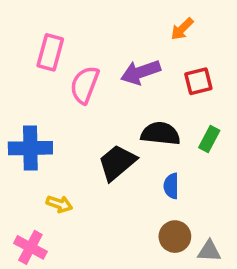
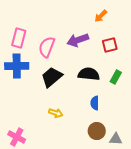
pink rectangle: (50, 52) -> (19, 38), moved
blue cross: (30, 148) -> (17, 66), moved
black trapezoid: (117, 162) -> (52, 77), moved
yellow arrow: (59, 204) -> (56, 113), moved

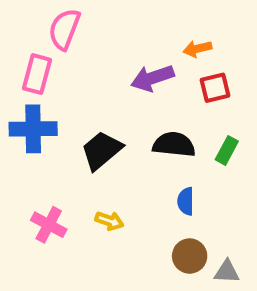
orange arrow: (101, 16) -> (197, 49), moved, turned 32
pink semicircle: (47, 47) -> (64, 29), moved
pink cross: (17, 137) -> (49, 225), moved

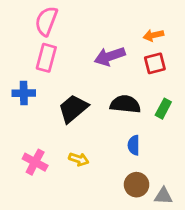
orange arrow: (197, 49) -> (153, 35), moved
pink rectangle: (37, 74) -> (46, 58), moved
blue cross: (33, 129) -> (24, 93), size x0.7

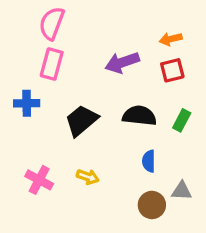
gray triangle: (163, 196) -> (182, 191), moved

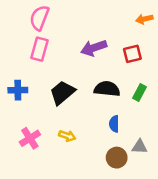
orange arrow: (171, 39) -> (144, 19), moved
blue cross: (27, 103) -> (18, 90), moved
pink cross: (39, 180) -> (30, 138), turned 30

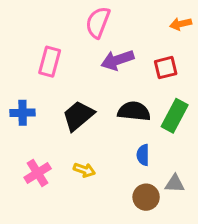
pink semicircle: (40, 18) -> (98, 22), moved
green rectangle: (140, 93) -> (175, 116), size x1.5

